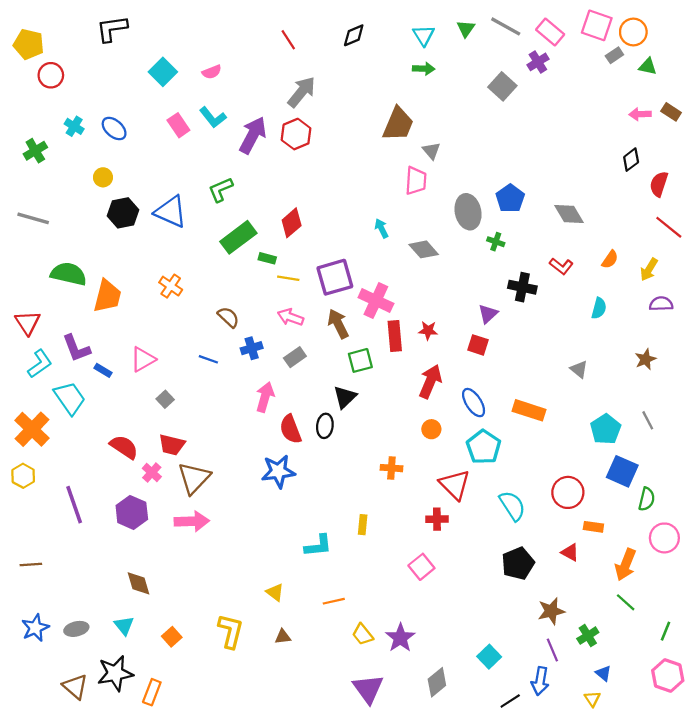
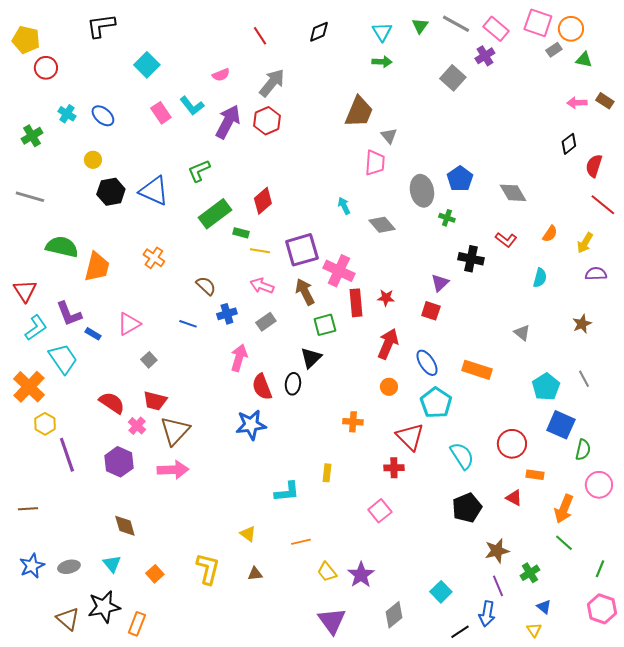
pink semicircle: (212, 72) -> (221, 75), moved
yellow hexagon: (23, 476) -> (45, 424), moved

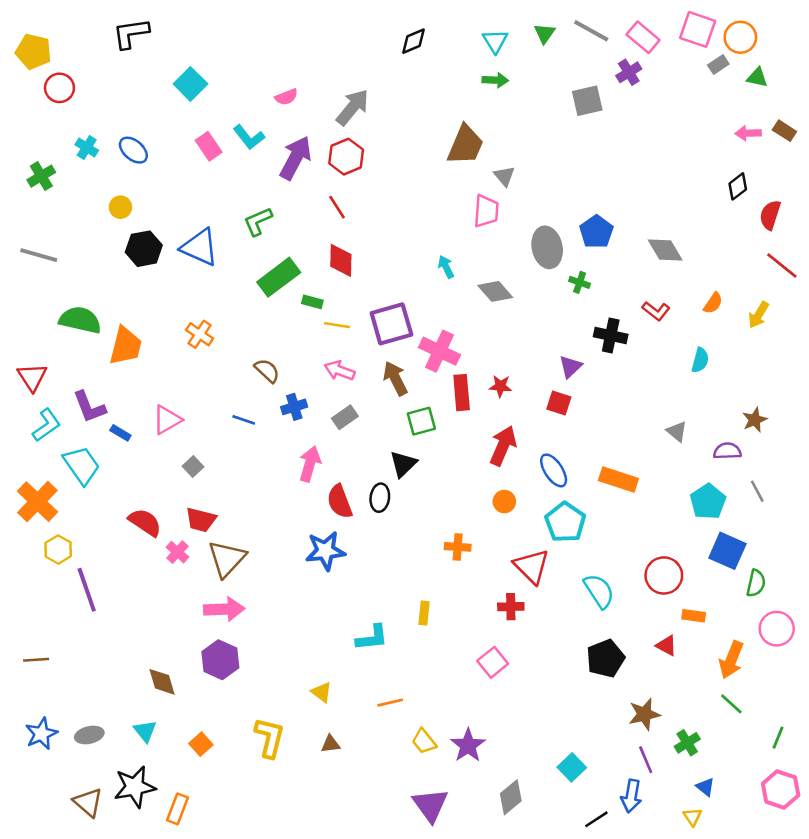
red line: (260, 36) -> (337, 207), moved
gray square: (453, 78) -> (587, 101), turned 35
red diamond: (263, 201) -> (341, 260), turned -48
purple semicircle: (596, 274) -> (727, 451), moved
purple hexagon: (119, 462) -> (220, 660), moved

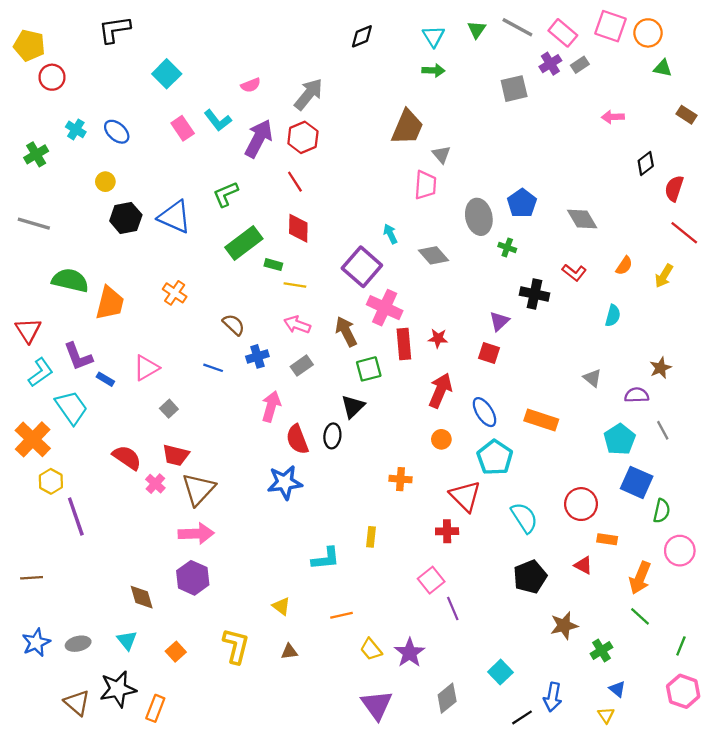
gray rectangle: (718, 64) -> (580, 65), moved
pink arrow: (748, 133) -> (613, 117), moved
purple square: (391, 324) -> (362, 267), moved, turned -33
purple line: (646, 760) -> (453, 608), moved

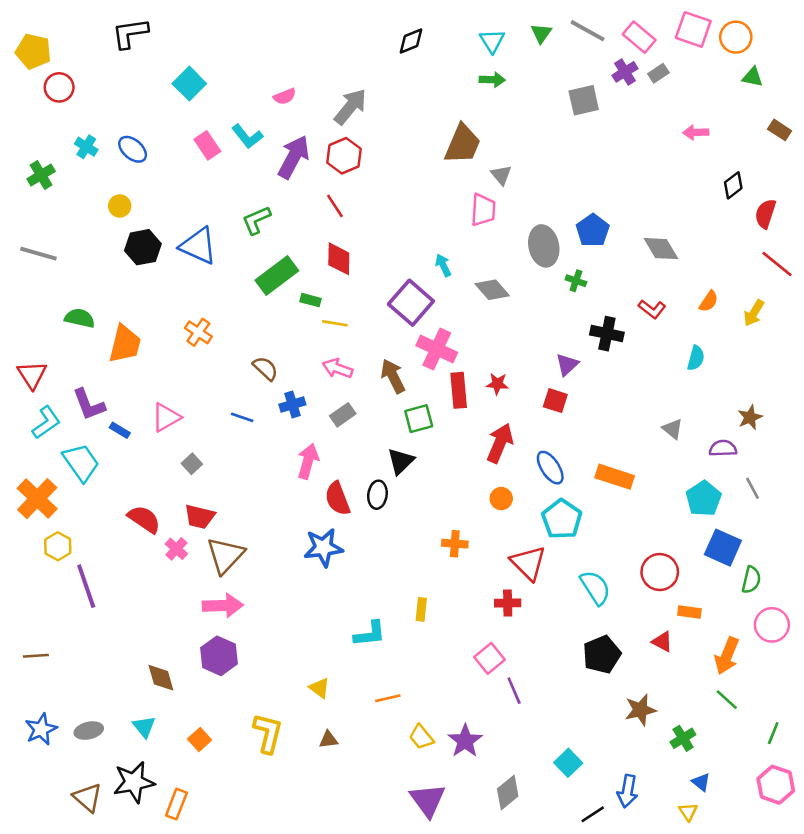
green semicircle: (70, 280) -> (80, 318), size x0.7

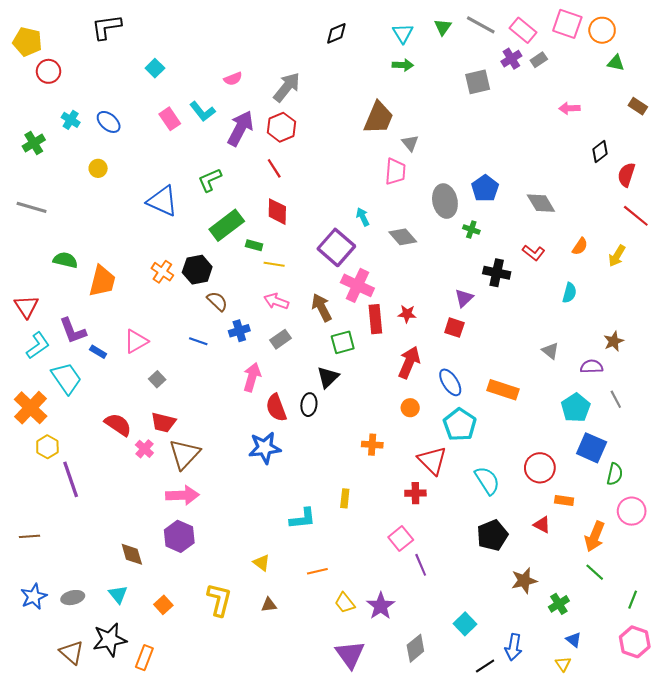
cyan square: (189, 84) -> (155, 68), size x0.7
black hexagon: (143, 247) -> (197, 270), moved

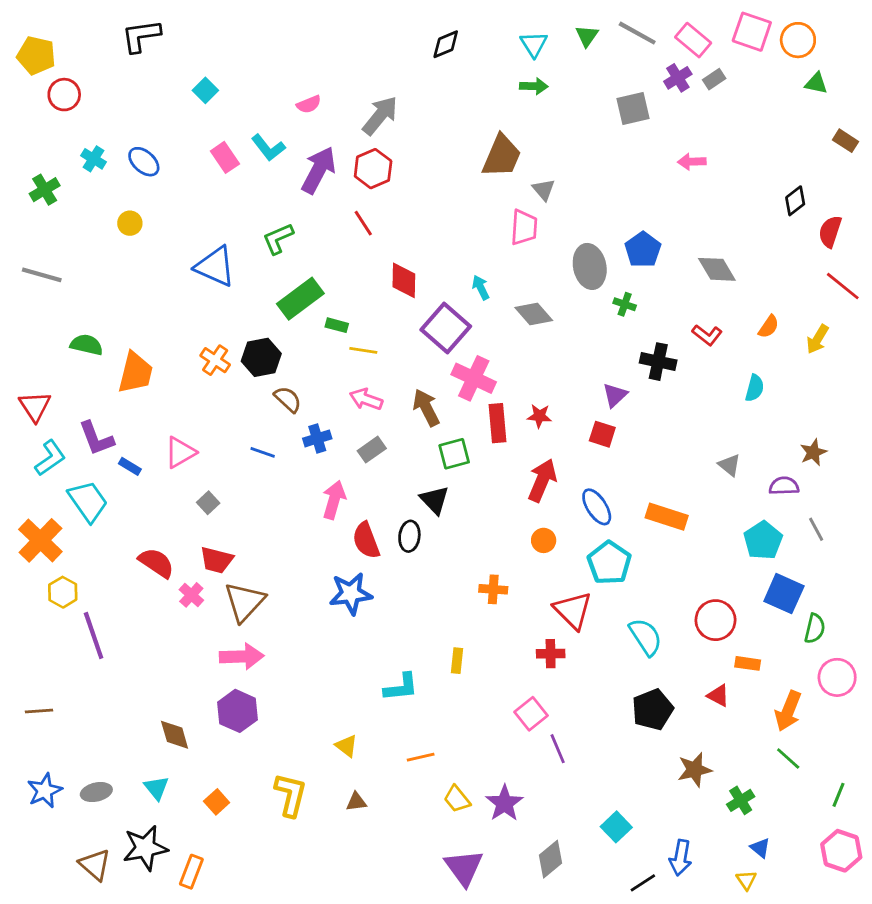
pink arrow: (569, 108) -> (692, 162), moved
red diamond: (277, 212) -> (404, 280), moved
black triangle: (328, 377) -> (435, 500), turned -30

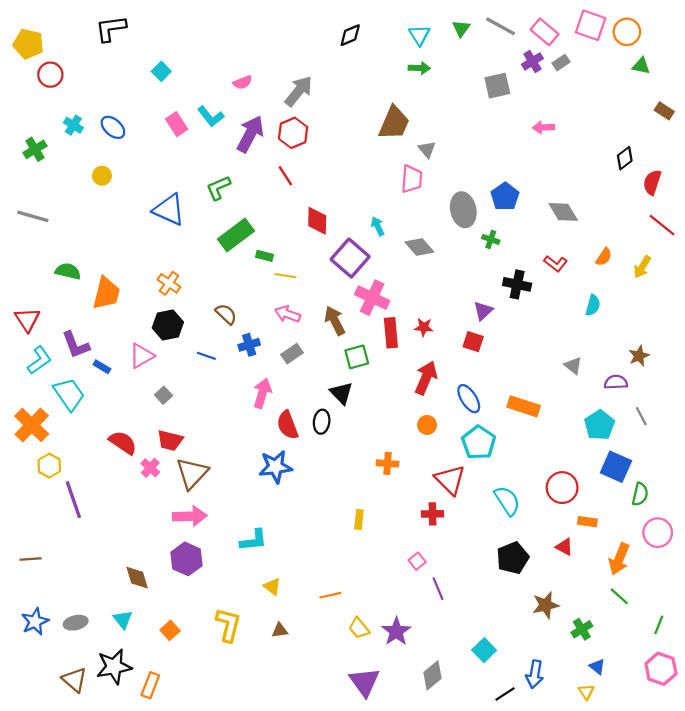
black hexagon: (261, 357) -> (168, 325), moved
cyan L-shape: (401, 687) -> (254, 540), moved
pink square: (531, 714) -> (417, 561), size x0.7

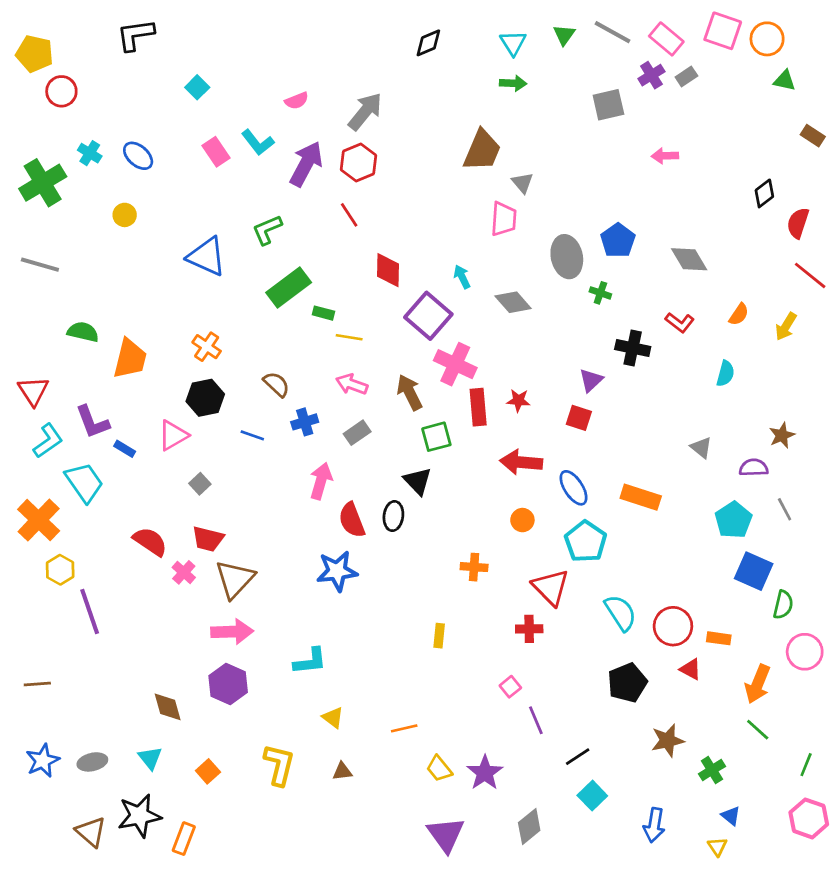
green cross: (35, 149) -> (43, 183), size x1.6
red arrow: (426, 378) -> (521, 462), turned -108
red circle: (562, 488) -> (673, 626), moved
black line: (505, 694) -> (578, 757), moved

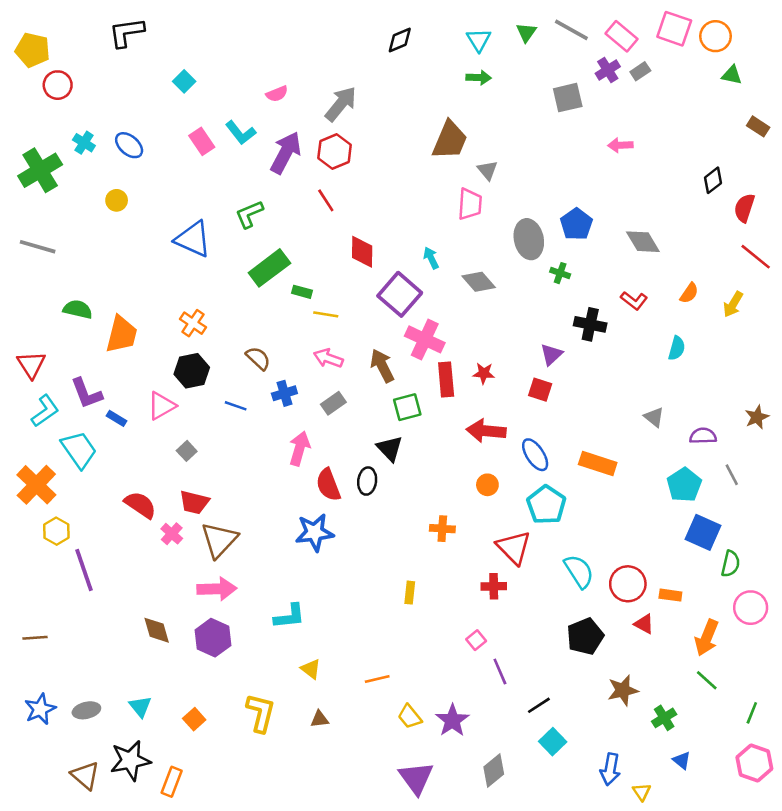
brown star: (782, 435) -> (757, 417), moved
brown diamond: (168, 707) -> (157, 630), moved
yellow triangle: (717, 847) -> (642, 792), moved

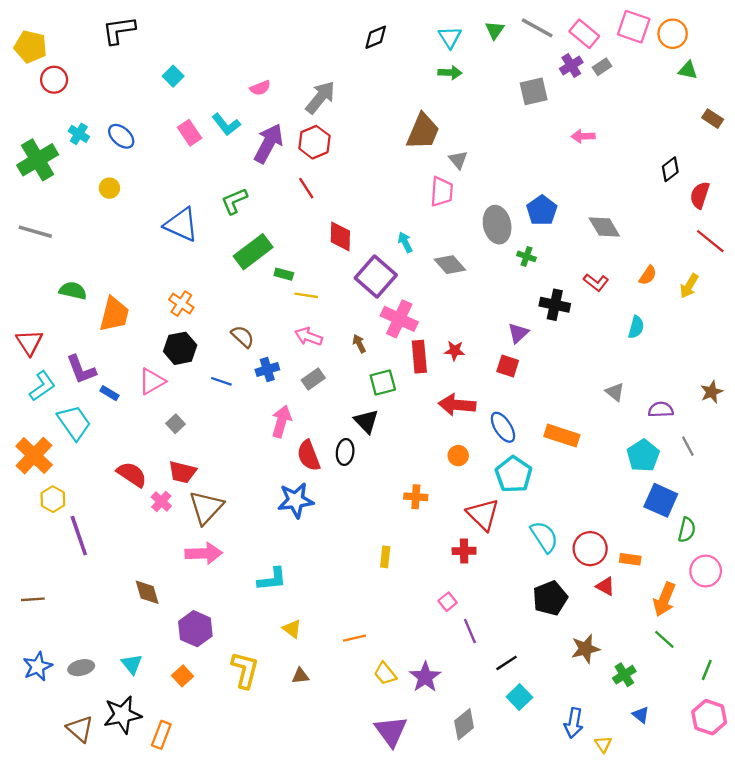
brown arrow: (382, 366) -> (359, 344), size x0.6
purple hexagon: (213, 638) -> (195, 629), moved

